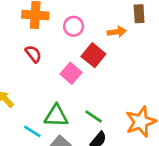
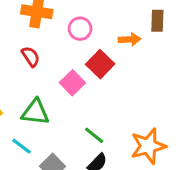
green triangle: (56, 116) -> (35, 112), moved

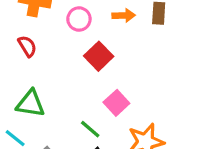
orange arrow: (129, 39) -> (124, 15), moved
pink square: (72, 83) -> (116, 103), moved

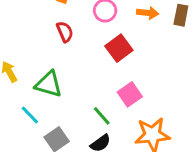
red semicircle: (27, 46) -> (65, 32), moved

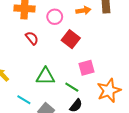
green triangle: (49, 84) -> (46, 76), moved
pink square: (130, 94) -> (86, 68), turned 35

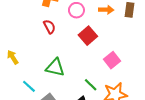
pink square: (86, 68) -> (112, 60), moved, turned -35
green line: (72, 87) -> (91, 85), moved

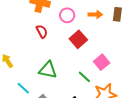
green line: (91, 85) -> (84, 77), moved

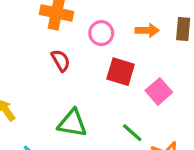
red square: (78, 39) -> (121, 72), turned -30
pink square: (102, 62) -> (159, 91), moved

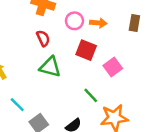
orange arrow: (147, 30) -> (98, 23), moved
green triangle: (72, 123) -> (50, 67), moved

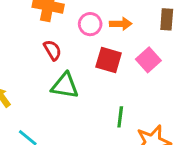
pink square: (113, 67) -> (148, 60), moved
green line: (91, 95) -> (120, 117), turned 56

